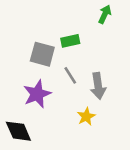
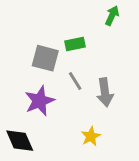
yellow star: (86, 117) -> (91, 136), moved

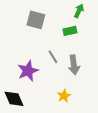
green rectangle: (75, 44) -> (70, 31), moved
gray square: (45, 58) -> (36, 20), moved

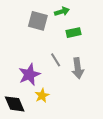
green arrow: (79, 11) -> (62, 12), moved, turned 48
yellow star: (64, 96) -> (42, 96), moved

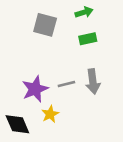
green arrow: (62, 12) -> (84, 12), moved
gray line: (56, 60) -> (66, 84), moved, turned -72

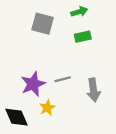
gray arrow: (93, 81) -> (93, 90), moved

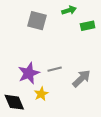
green rectangle: (83, 37) -> (88, 26), moved
gray arrow: (93, 90) -> (81, 78), turned -126

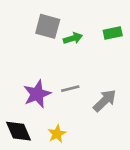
green arrow: (69, 10) -> (73, 38), moved
yellow star: (41, 94) -> (57, 134), moved

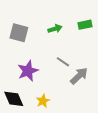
gray square: (48, 26) -> (19, 33), moved
gray line: (70, 89) -> (63, 62), moved, turned 48

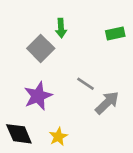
green arrow: (55, 29) -> (61, 28), moved, turned 104
gray square: (19, 33) -> (41, 48), moved, turned 30

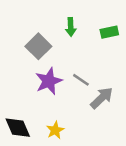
green arrow: (61, 28) -> (71, 27), moved
purple star: (38, 96) -> (49, 81), moved

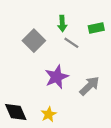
gray line: (81, 80) -> (71, 43), moved
purple star: (49, 81) -> (57, 77), moved

